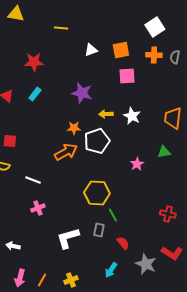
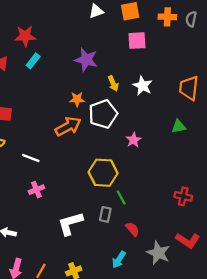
red star: (34, 62) -> (25, 36), moved
yellow arrow: (106, 114) -> (113, 83), turned -112
pink star: (137, 164) -> (134, 140), moved

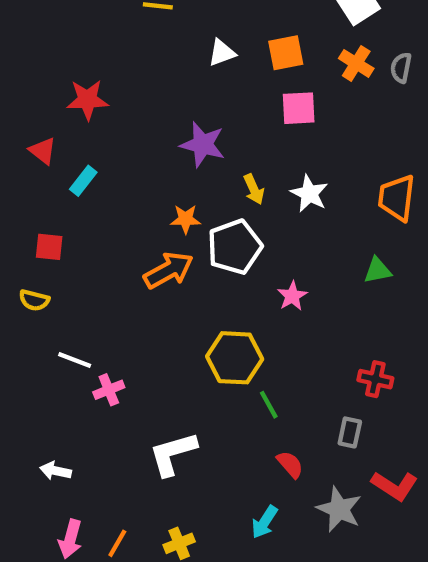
orange cross: (167, 17) -> (356, 63), turned 30
cyan rectangle: (33, 61) -> (83, 181), moved
white line: (31, 158) -> (75, 360), moved
red cross: (183, 196) -> (375, 379), moved
gray rectangle: (105, 214) -> (350, 432), moved

